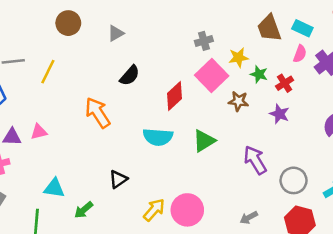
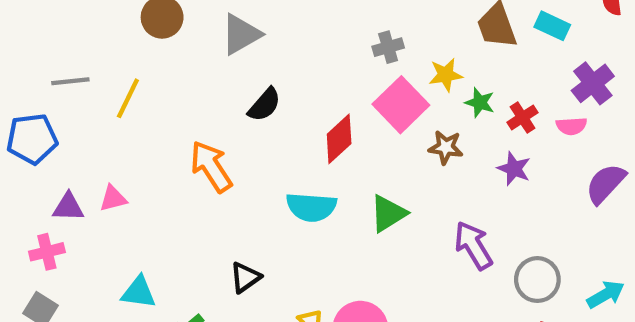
gray triangle: (116, 33) -> (241, 34), size x1.5
pink semicircle: (300, 54) -> (571, 126), moved, turned 66

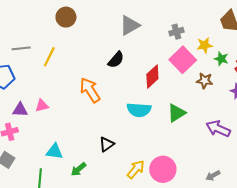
gray triangle: (241, 34) -> (130, 25), moved
purple arrow: (473, 245) -> (218, 129), turned -35

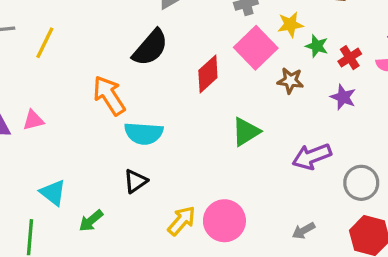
black semicircle: (116, 60) -> (150, 48), size x1.4
cyan semicircle: (139, 110) -> (144, 133), moved
purple arrow: (218, 129) -> (312, 156), turned -45
cyan triangle: (54, 152) -> (53, 193), turned 30

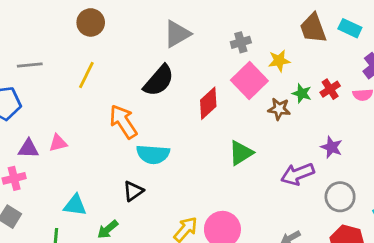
yellow line: (45, 43) -> (86, 75), moved
green star: (317, 46) -> (302, 93), moved
purple star: (343, 97) -> (332, 147), moved
black triangle: (135, 181) -> (133, 191), moved
cyan triangle: (53, 193) -> (75, 205), turned -30

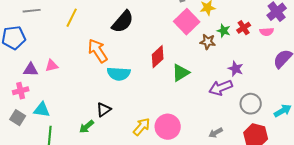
red diamond: (208, 103) -> (158, 57), moved
purple star: (332, 147) -> (236, 69), moved
black triangle: (133, 191) -> (104, 110), moved
cyan triangle: (75, 205) -> (42, 110), moved

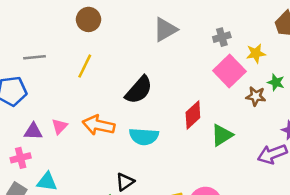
black semicircle: (123, 22) -> (139, 90), moved
orange arrow: (98, 51) -> (99, 125), moved, turned -45
pink triangle: (52, 66) -> (60, 126), turned -32

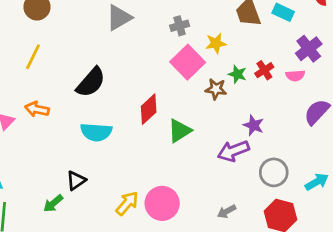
orange arrow: (99, 125) -> (37, 109), moved, size x0.7

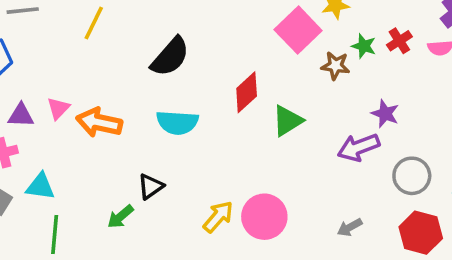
orange arrow: (37, 109) -> (99, 123), moved, size x1.4

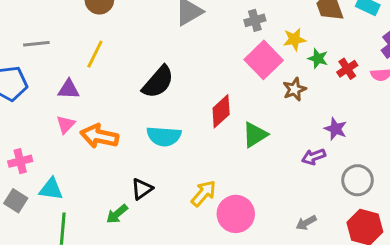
green star: (364, 46) -> (318, 58), moved
brown star: (335, 66) -> (294, 89), turned -30
purple triangle: (21, 115) -> (69, 89), moved
purple arrow: (359, 147) -> (314, 157), size x0.7
yellow arrow: (218, 217) -> (204, 193), moved

